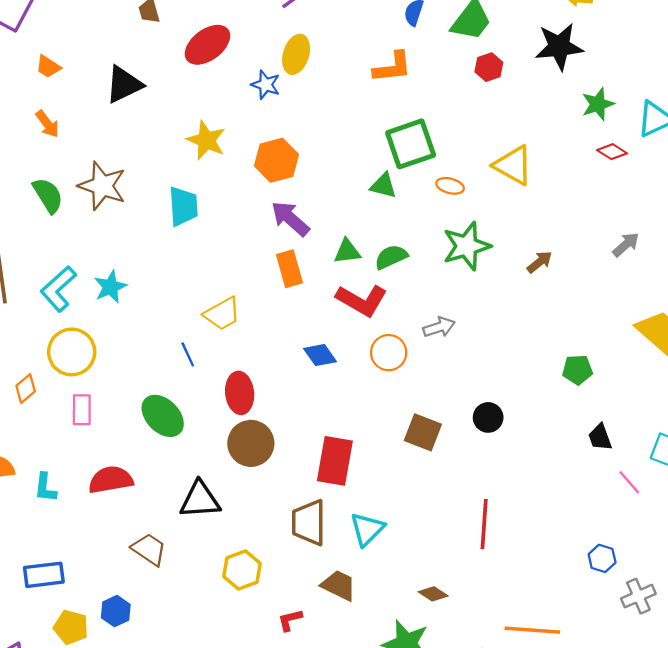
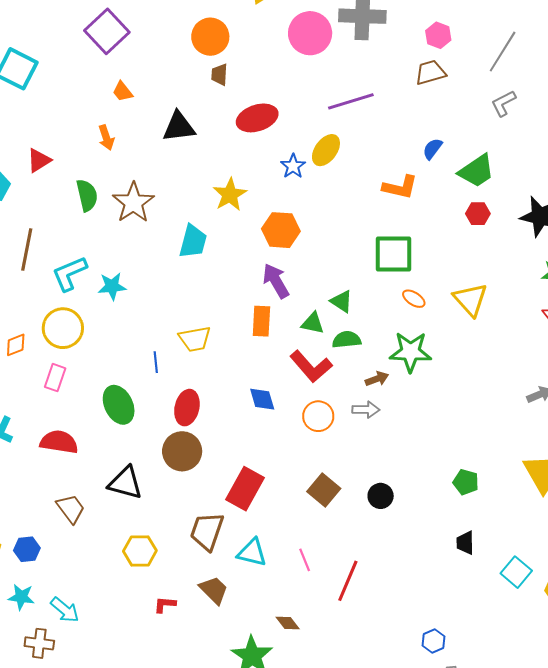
green triangle: (383, 186) -> (341, 301), moved
brown arrow: (540, 262) -> (377, 379), moved
pink line: (629, 482) -> (305, 560), moved
cyan triangle: (367, 529) -> (252, 553), turned 40

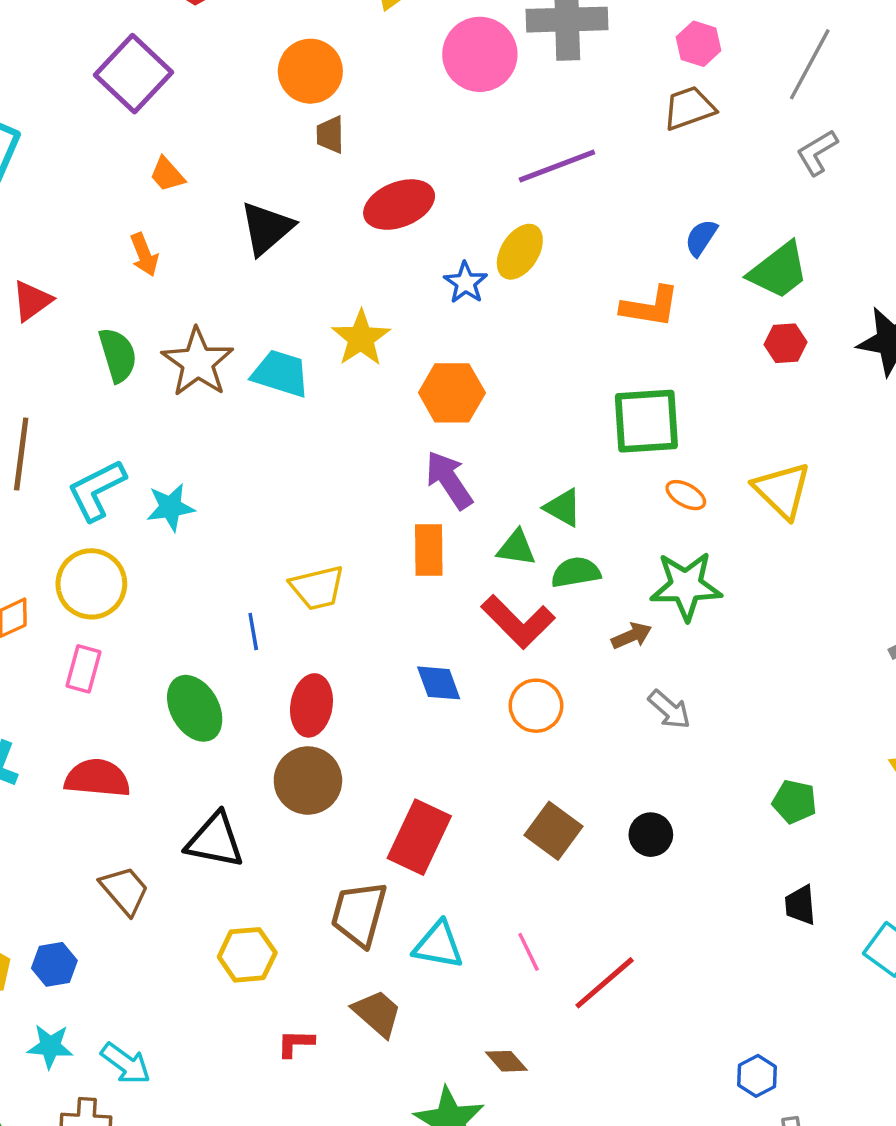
black triangle: (179, 127) -> (267, 228), turned -30
cyan trapezoid: (193, 241) -> (281, 373), moved, turned -84
gray arrow: (366, 410) -> (669, 709), moved, turned 44
red line: (348, 581) -> (605, 983), turned 30

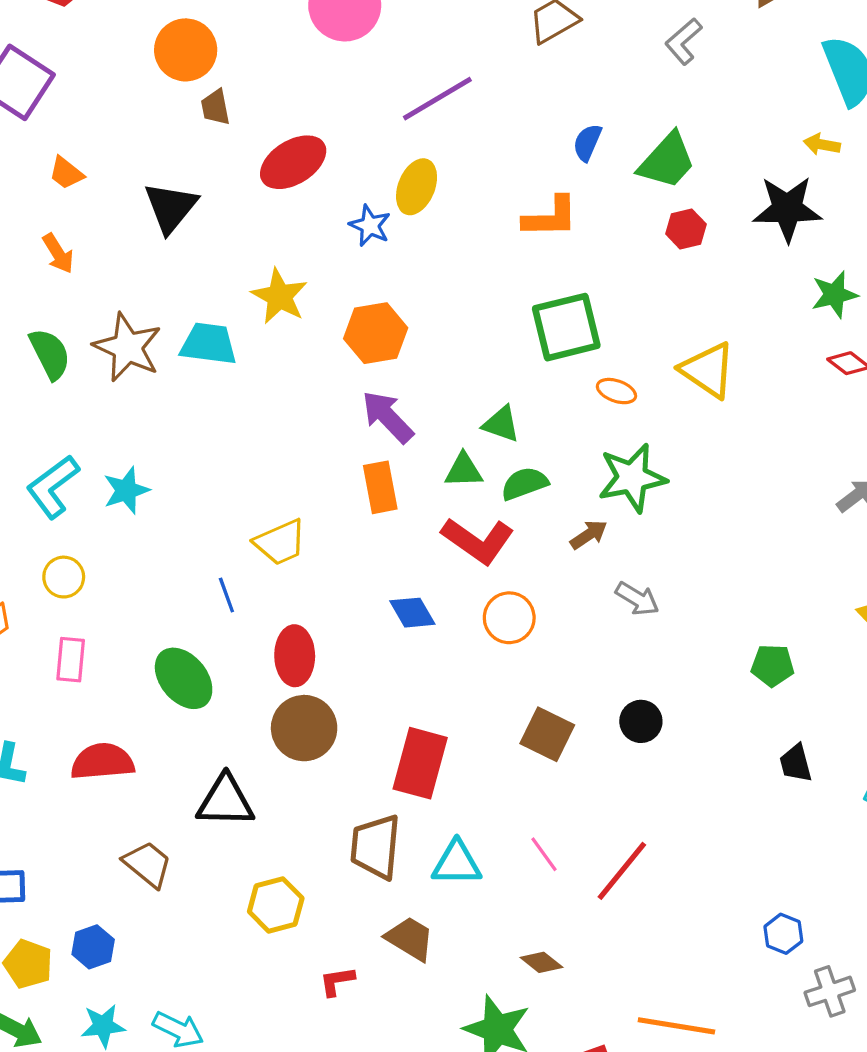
yellow circle: (91, 584) -> (64, 577), size x0.6

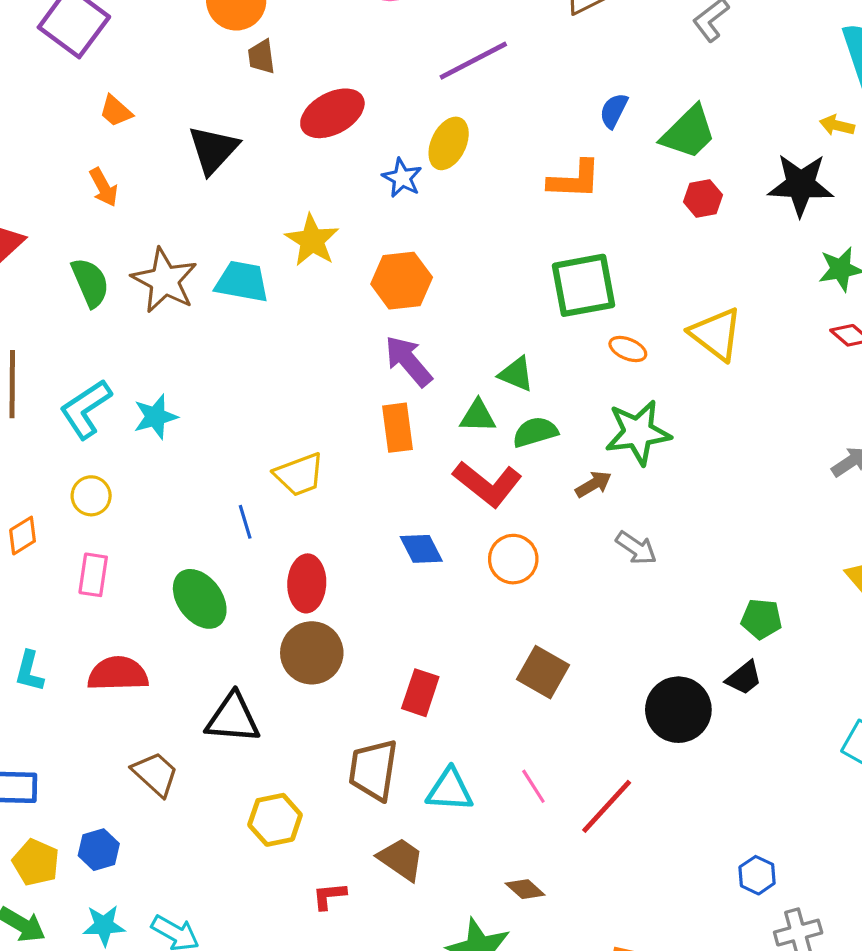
black circle: (641, 721) -> (678, 710), moved, size x1.6
red rectangle: (420, 763) -> (420, 693), size x0.7
black trapezoid: (796, 763) -> (744, 678), moved, turned -117

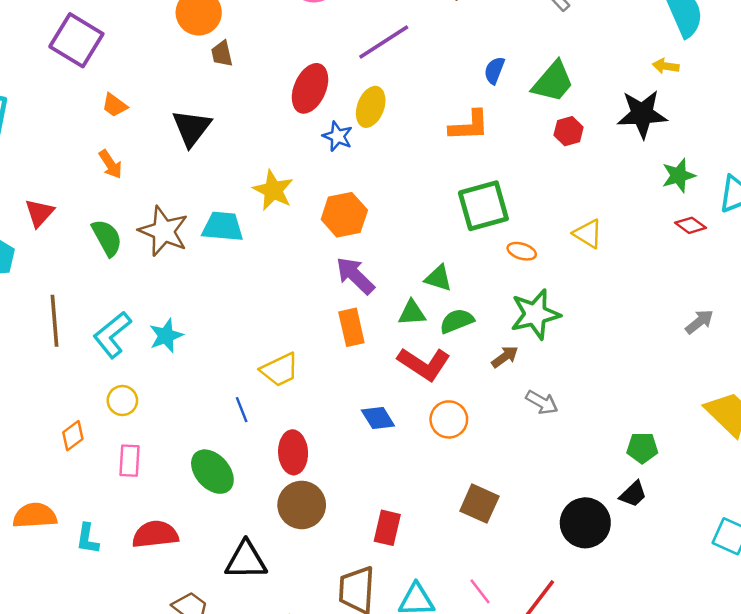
red ellipse: (332, 113) -> (310, 88), moved, turned -33
yellow triangle: (716, 334) -> (588, 234), size x0.7

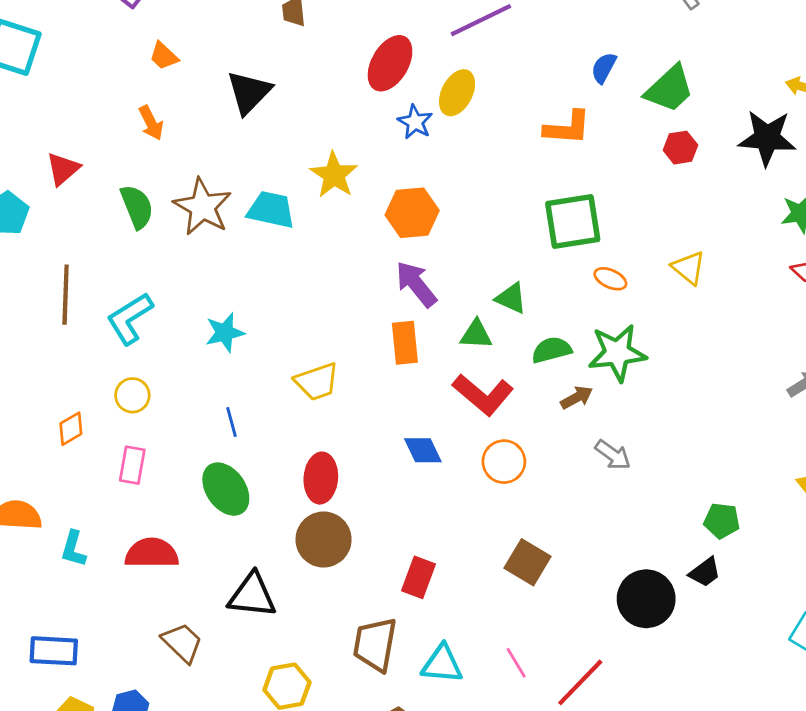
green semicircle: (457, 321) -> (552, 350), moved
cyan star: (166, 336) -> (225, 333), moved
blue line: (242, 410) -> (232, 422), moved

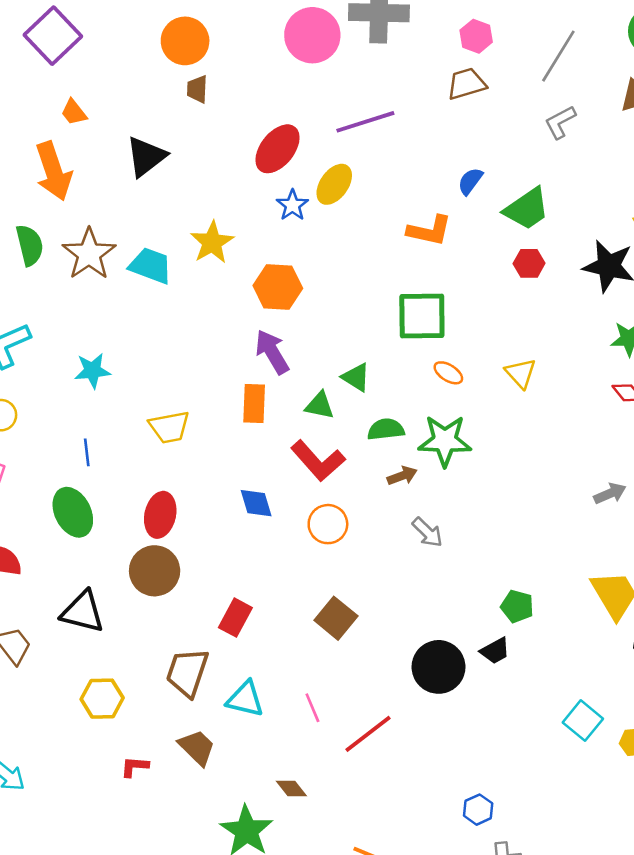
orange arrow: (151, 123) -> (53, 171), size x1.8

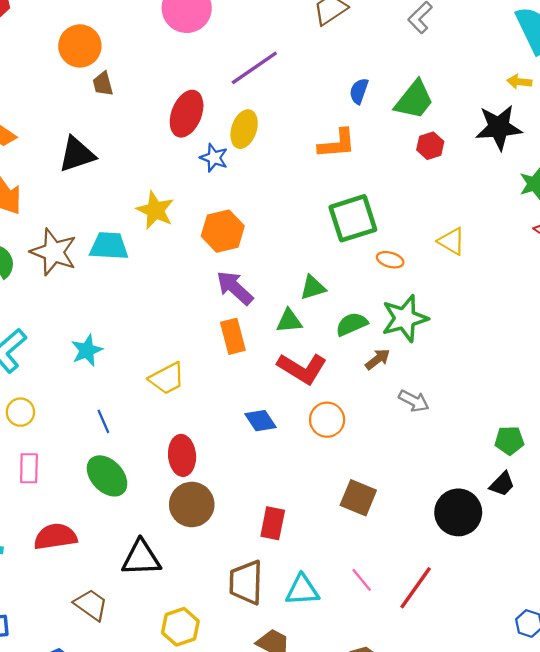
black triangle: (146, 156) -> (77, 154), turned 36
green triangle: (356, 377) -> (313, 288), turned -32

